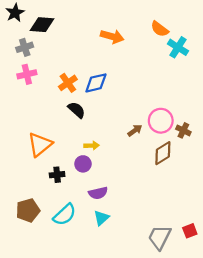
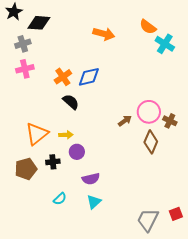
yellow arrow: (92, 146) -> (66, 135), moved
brown diamond: (163, 153) -> (151, 142), turned -35
brown pentagon: (28, 210) -> (26, 169), moved
cyan semicircle: (65, 215) -> (60, 199), size x0.6

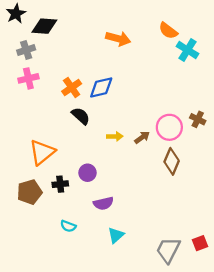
brown cross: (170, 121) -> (198, 119), moved
yellow arrow: (66, 135) -> (115, 136), moved
cyan semicircle: (60, 199) -> (68, 226), turned 64
cyan triangle: (94, 202) -> (116, 235), moved

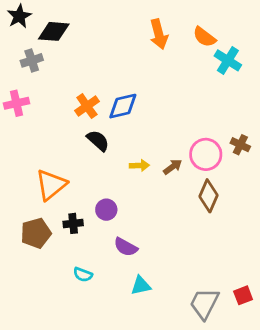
orange arrow: (118, 39) -> (159, 34), moved, turned 60
pink cross: (28, 78) -> (16, 103), moved
purple semicircle: (103, 203) -> (126, 247), turned 42
cyan triangle: (116, 235) -> (141, 286), turned 30

